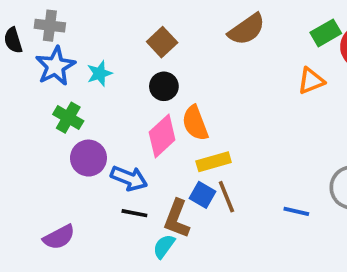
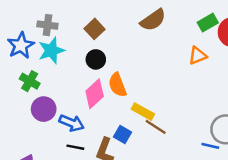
gray cross: (50, 26) -> (47, 25), moved
cyan star: (100, 73) -> (51, 51), size x1.5
yellow rectangle: (214, 162) -> (143, 112), moved, turned 45
brown line: (226, 197) -> (156, 127), moved, turned -35
blue line: (296, 211) -> (210, 146), moved

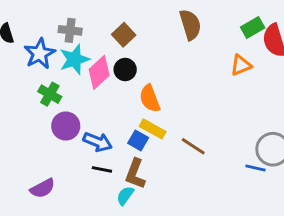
brown semicircle: (153, 20) -> (190, 25), turned -72
pink diamond: (95, 94) -> (99, 72), moved
yellow rectangle: (143, 112) -> (153, 129), moved
blue square: (123, 134) -> (138, 140), moved

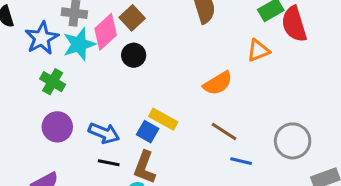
pink diamond: (99, 72) -> (106, 32), moved
orange semicircle: (150, 98) -> (218, 83), moved, turned -100
purple circle: (66, 126) -> (57, 127), moved
brown line: (193, 146) -> (224, 132), moved
blue line: (255, 168) -> (241, 161), moved

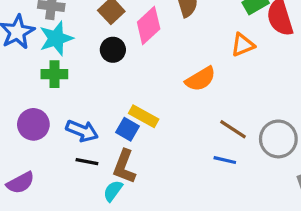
pink diamond: (106, 32) -> (149, 25), moved
green cross: (53, 82) -> (54, 74), moved, turned -30
brown line: (224, 132) -> (233, 129), moved

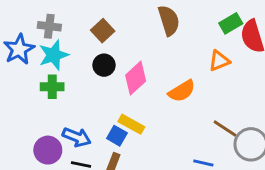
pink diamond: (149, 25) -> (136, 78), moved
purple circle: (33, 124) -> (48, 150), moved
brown line: (233, 129) -> (225, 128), moved

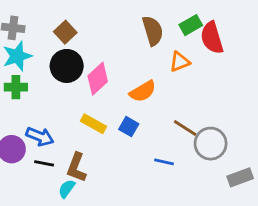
brown semicircle: (169, 20) -> (153, 31), moved
black circle: (104, 65) -> (67, 66), size x1.5
blue square: (117, 136) -> (129, 127), moved

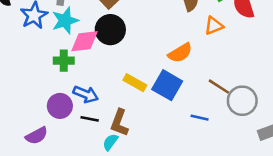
pink diamond: (98, 79) -> (84, 41), moved, turned 36
green cross: (16, 87) -> (64, 61), moved
blue square: (129, 127) -> (167, 85), size x1.6

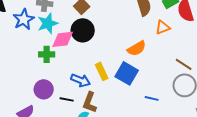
yellow rectangle: (135, 83) -> (102, 71), turned 36
brown line: (219, 87) -> (184, 64), moved
blue arrow: (86, 94) -> (81, 80), moved

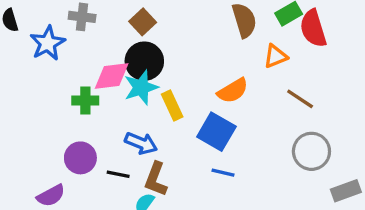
cyan star: (48, 23) -> (141, 87), moved
brown line: (184, 64) -> (300, 99), moved
yellow rectangle: (102, 71) -> (172, 105), moved
blue line: (152, 98) -> (223, 173), moved

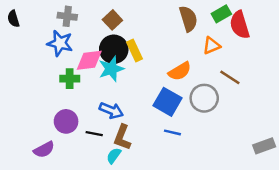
blue star: (48, 43) -> (60, 43), moved, turned -30
yellow rectangle: (172, 105) -> (134, 51), moved
gray circle: (311, 151) -> (204, 98), moved

